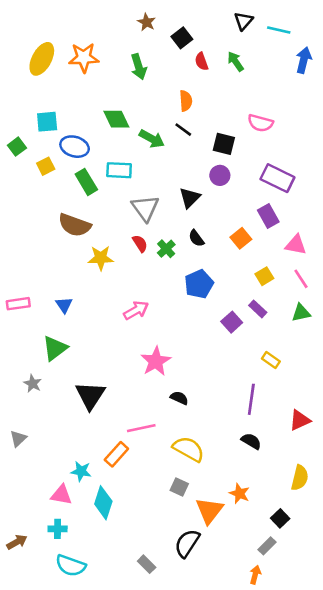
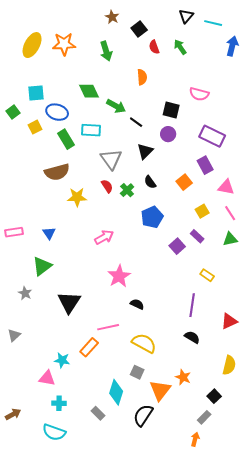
black line: (183, 130) -> (136, 122), moved
brown semicircle: (75, 225) -> (57, 172), turned -35
cyan diamond: (103, 503) -> (116, 392), moved
cyan cross: (58, 529) -> (59, 403), moved
gray rectangle: (147, 564) -> (98, 413), moved

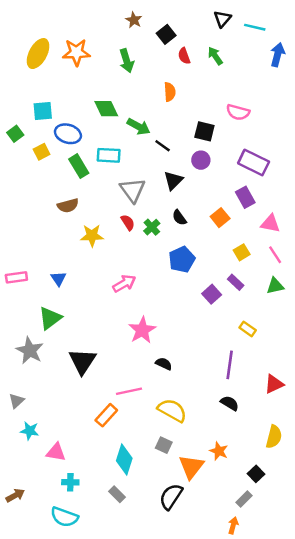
brown semicircle: (57, 172) -> (68, 206), size x0.7
gray star: (25, 293) -> (30, 350), size x1.6
cyan star: (62, 360) -> (30, 431), moved
cyan diamond: (116, 392) -> (124, 459), moved

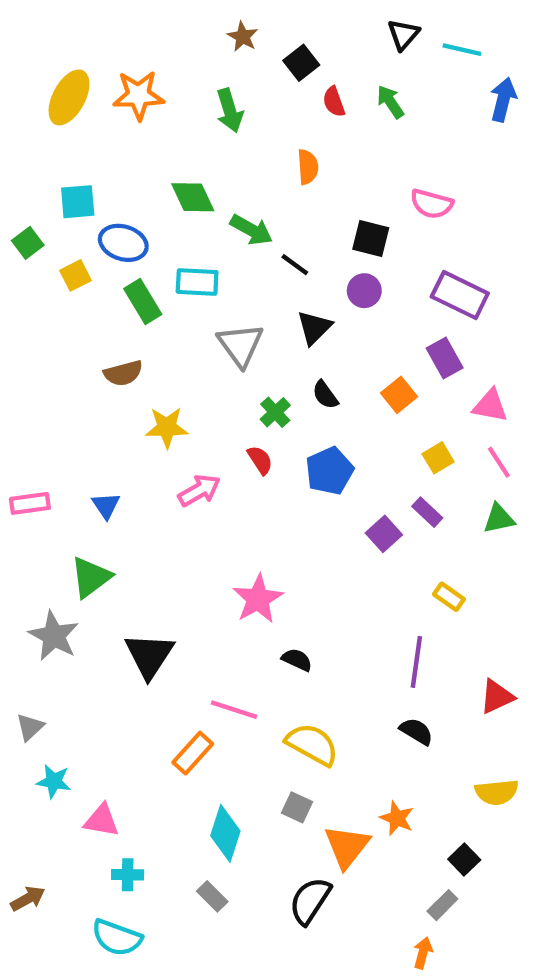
red semicircle: (128, 222) -> (260, 460), moved
pink arrow: (124, 283) -> (199, 490), moved
pink line: (129, 391) -> (234, 710), turned 30
yellow semicircle: (274, 437) -> (497, 792), turned 70

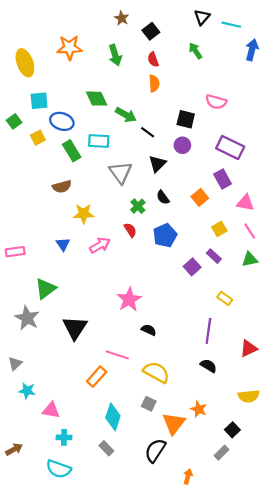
yellow ellipse: (69, 97) -> (25, 63), moved, turned -48
red semicircle: (334, 102) -> (153, 59), moved
blue triangle: (106, 506) -> (63, 244), moved
orange arrow: (423, 953) -> (188, 477), moved

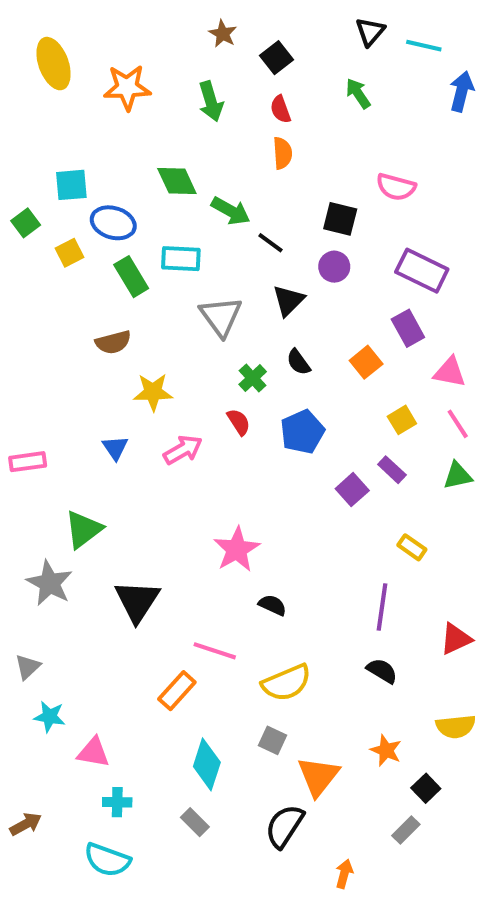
yellow ellipse: (25, 63) -> (54, 64), moved
yellow semicircle: (156, 372) -> (286, 683), turned 128
orange star: (199, 409) -> (386, 750), moved

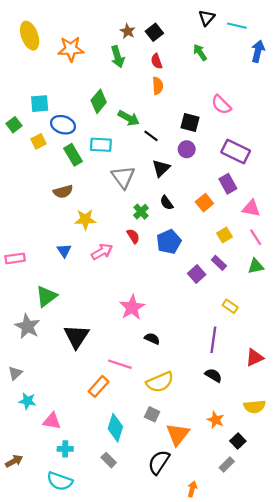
brown star: (223, 34) -> (128, 31), moved
green diamond: (177, 181) -> (99, 101), turned 65
pink semicircle: (396, 187) -> (221, 105), turned 30

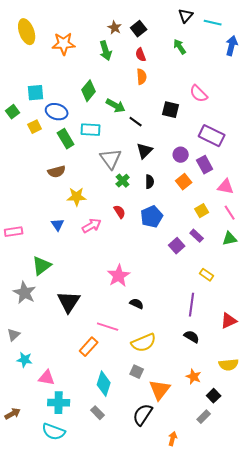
purple circle: (187, 149) -> (181, 155), moved
black semicircle: (167, 203) -> (150, 182), turned -144
green cross: (141, 212) -> (123, 181), moved
cyan cross: (65, 449) -> (59, 403), size x1.5

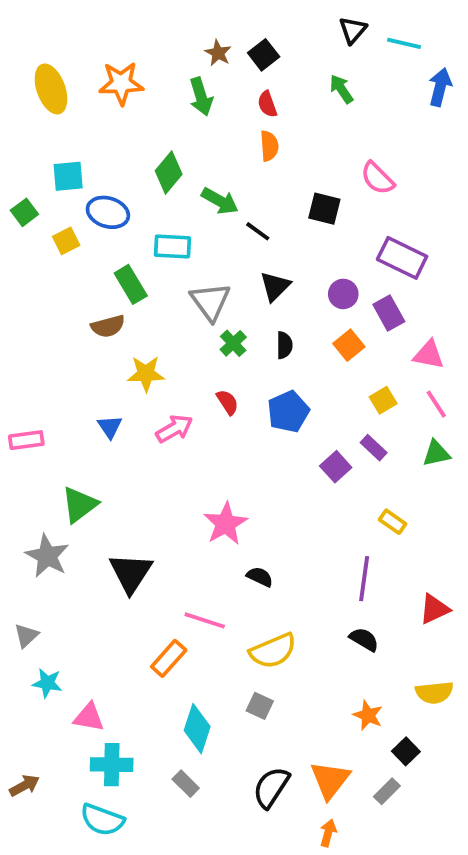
yellow ellipse: (27, 32) -> (51, 89), moved
green rectangle: (66, 139) -> (131, 284), moved
orange triangle: (160, 390) -> (330, 780), moved

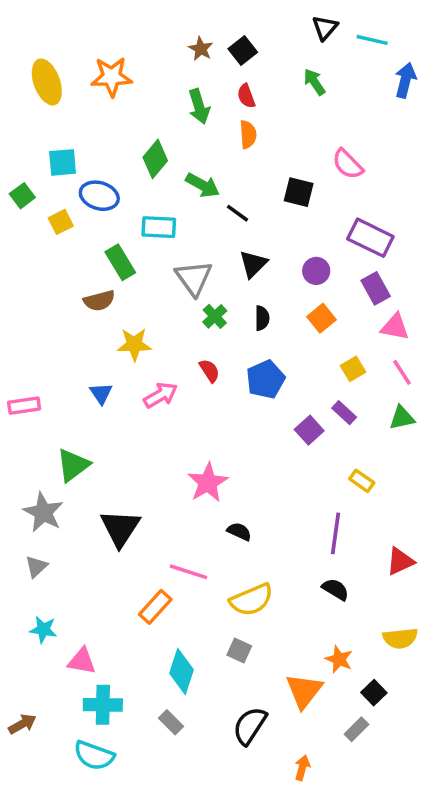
green arrow: (201, 97) -> (199, 106), moved
purple rectangle: (389, 313) -> (376, 288), moved
gray triangle: (26, 636) -> (36, 567), moved
orange triangle: (330, 780) -> (304, 691), moved

